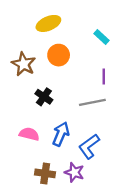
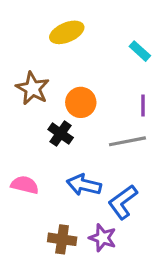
orange circle: (59, 55) -> (81, 102), moved
pink semicircle: (29, 134) -> (25, 185), moved
blue arrow: (61, 134) -> (84, 185), turned -100

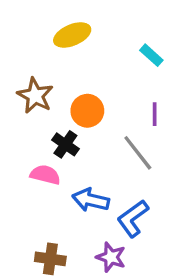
gray line: (127, 141) -> (138, 153), turned 63
pink semicircle: (25, 185) -> (45, 175), moved
brown cross: (62, 239) -> (50, 259), moved

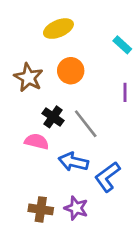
orange circle: (87, 111) -> (71, 71), moved
gray line: (138, 153) -> (86, 124), moved
purple star: (111, 257) -> (76, 208), moved

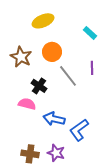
gray line: (86, 124) -> (68, 76), moved

